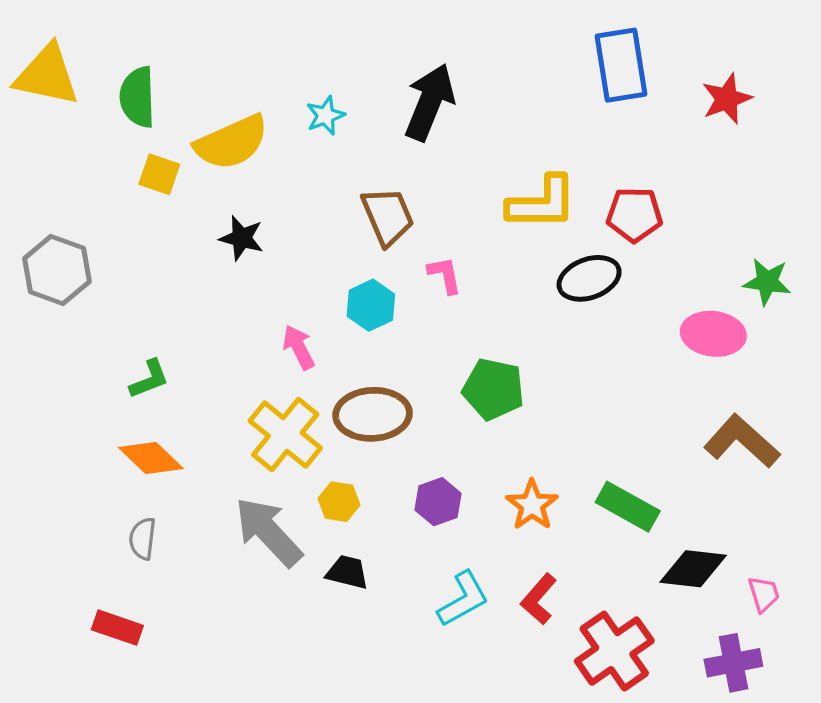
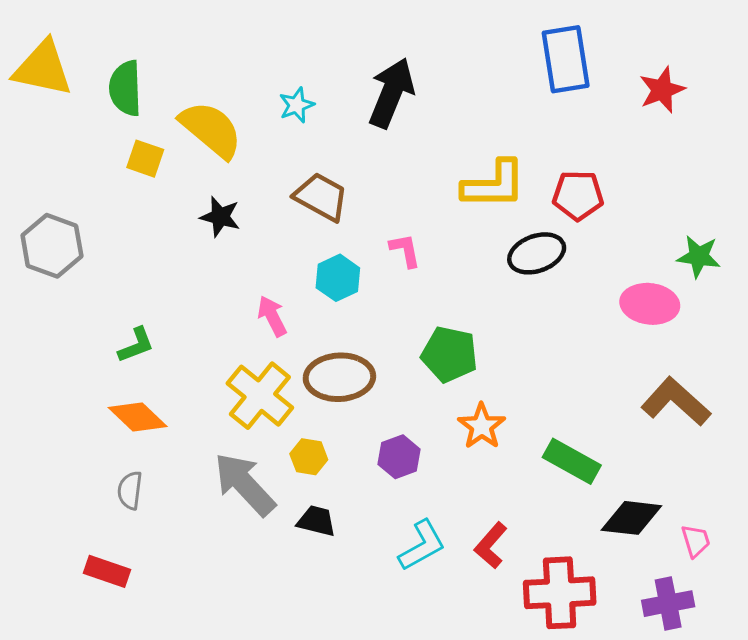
yellow semicircle: (232, 142) -> (211, 130), turned -116
brown trapezoid: (388, 216) -> (321, 197), moved, turned -38
orange star: (532, 505) -> (482, 426), moved
red cross: (614, 651) -> (560, 593), turned 32

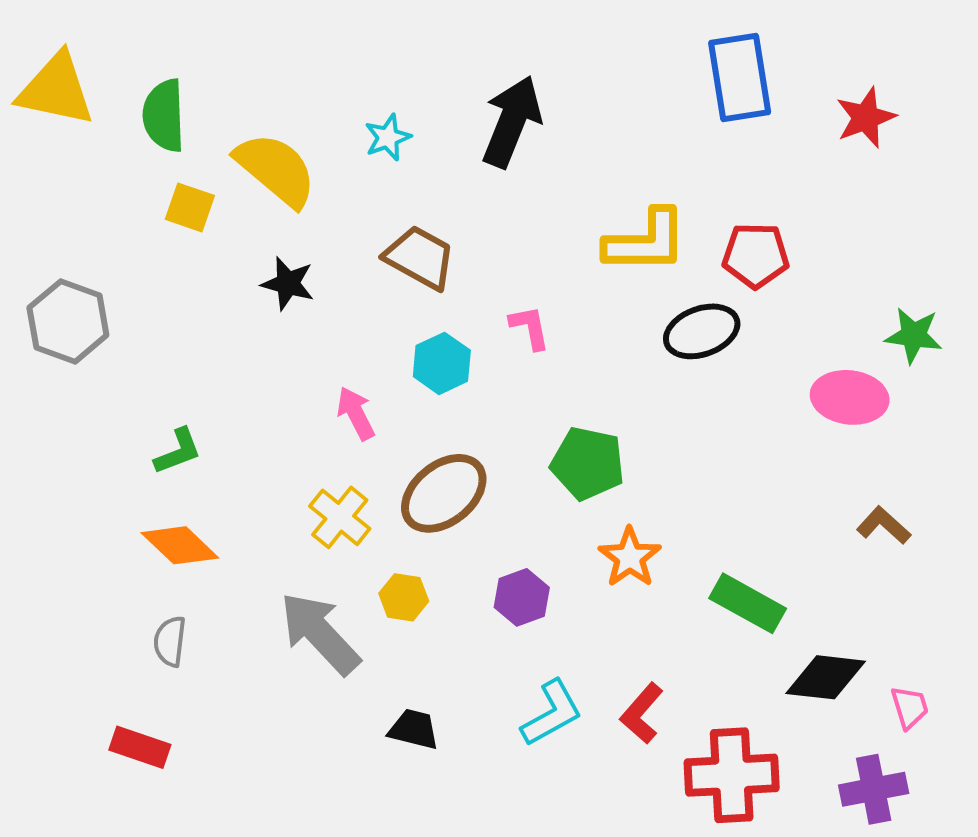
brown ellipse: (339, 377) -> (444, 493), turned -36
yellow cross: (260, 396) -> (340, 517), size x0.7
brown L-shape: (676, 402) -> (884, 525), size x0.6
black trapezoid: (316, 521) -> (414, 729), moved

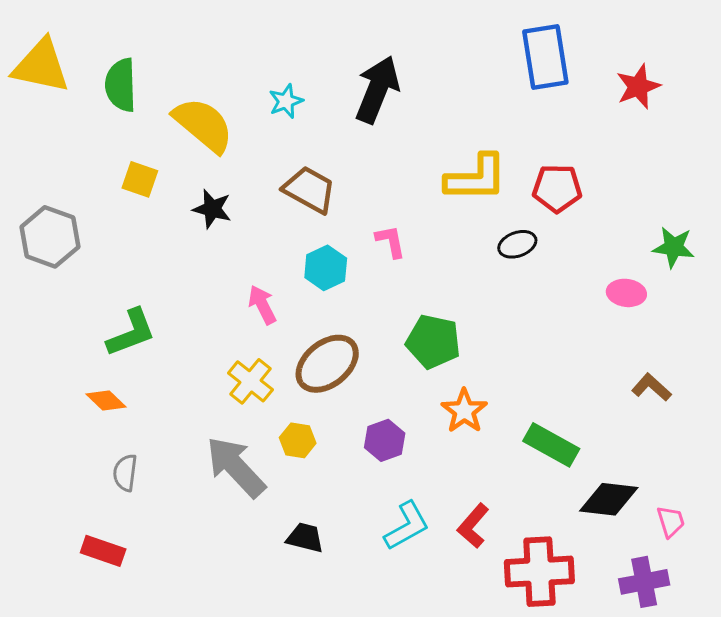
yellow square: (190, 207) -> (140, 179), moved
black ellipse: (702, 331) -> (517, 244), size x0.7
pink ellipse: (850, 397) -> (626, 293), size x0.7
green L-shape: (178, 451) -> (131, 333), size x1.4
orange diamond: (180, 545) -> (106, 401), moved, size x0.7

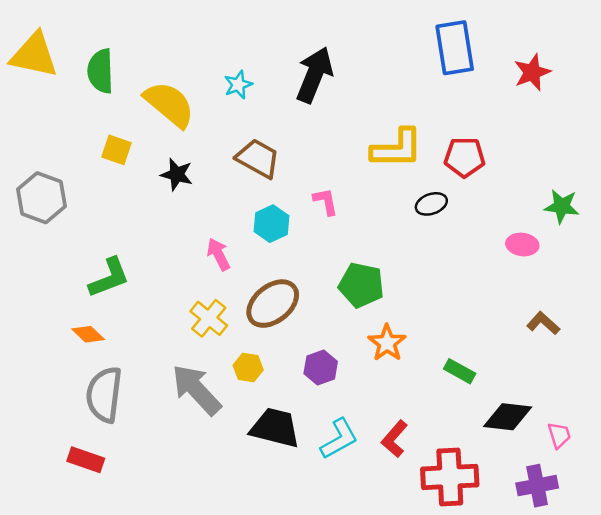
green rectangle: (551, 445) -> (460, 371), size x0.7
gray semicircle: (125, 473) -> (104, 395), size x1.8
black trapezoid: (305, 538) -> (275, 428), moved, size x1.6

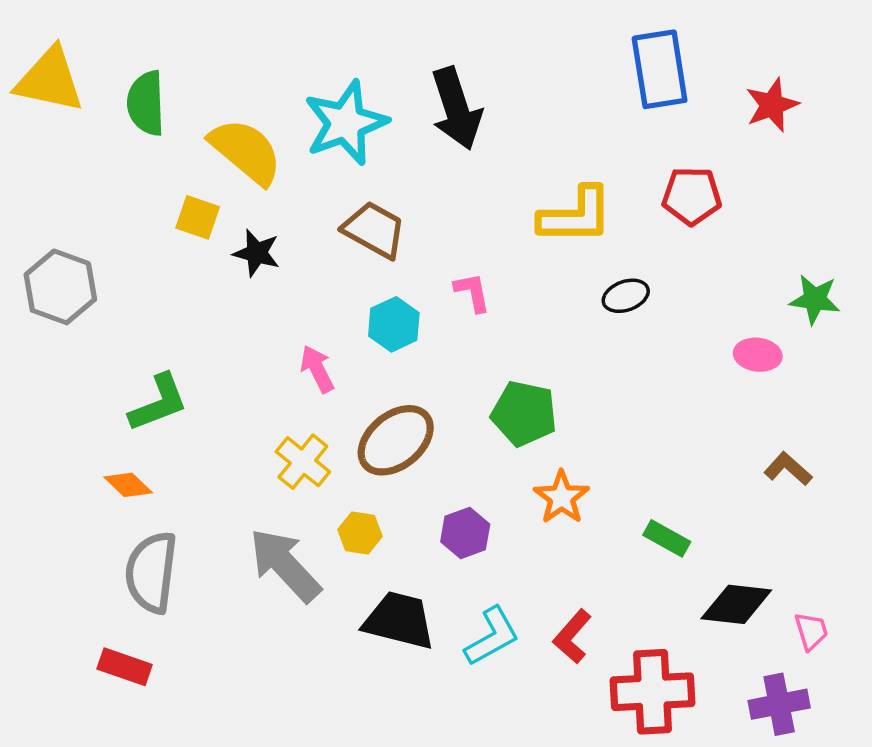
black arrow: (314, 75) -> (456, 109), turned 140
cyan star: (238, 85) -> (346, 123), size x2.0
yellow square: (116, 150) -> (198, 217), moved
red pentagon: (465, 157) -> (692, 196), moved

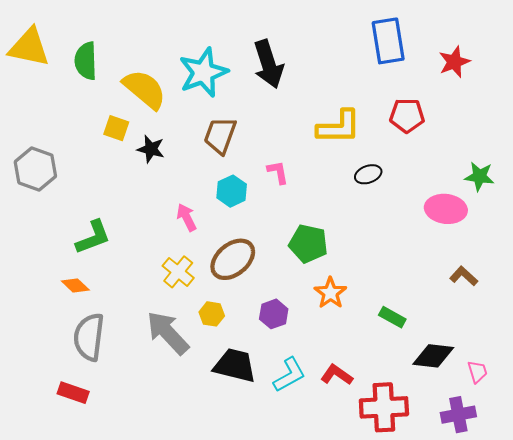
brown trapezoid: (374, 230) -> (220, 135), turned -99
pink ellipse: (758, 355) -> (446, 209), size x1.5
red L-shape: (572, 636) -> (337, 375), turned 84

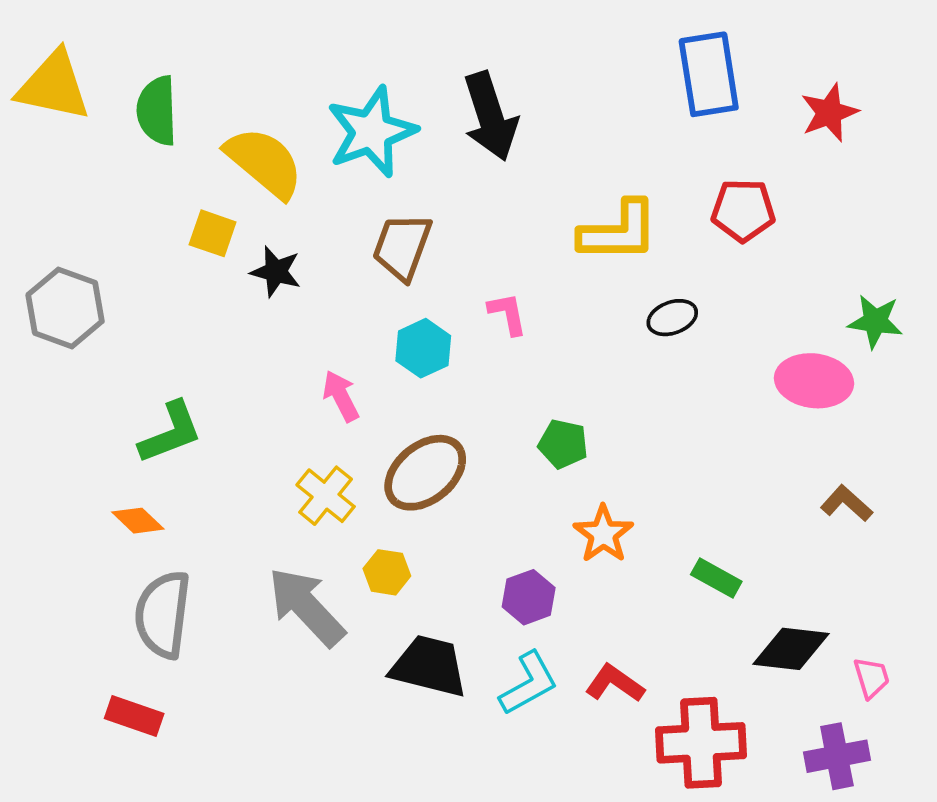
green pentagon: (308, 244) -> (563, 444), size x0.7
purple hexagon: (274, 314) -> (529, 597), moved

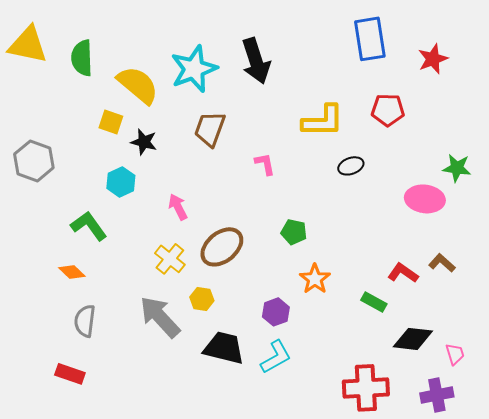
cyan hexagon: (423, 348) -> (121, 182), moved
green L-shape: (170, 432) -> (89, 226), turned -105
gray semicircle: (163, 614) -> (85, 321), size x0.7
red L-shape: (615, 683) -> (403, 273), moved

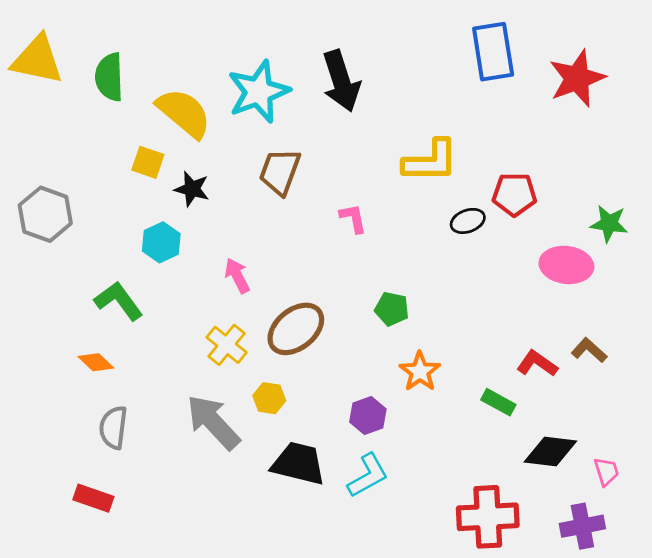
red star: (433, 59) -> (577, 78), size x1.4
red pentagon: (388, 110) -> (514, 194), moved

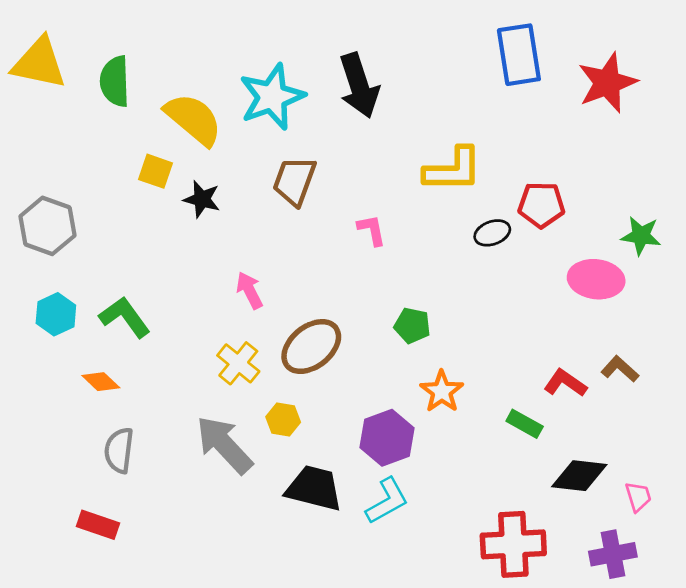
cyan hexagon: (161, 242) -> (56, 314), moved
purple hexagon: (368, 416) -> (387, 438), size x1.4

